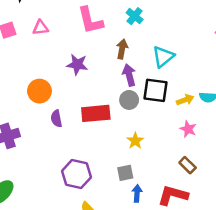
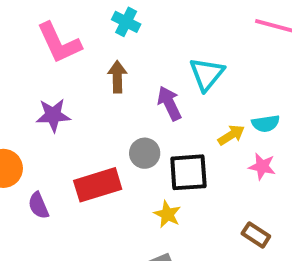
cyan triangle: (163, 57) -> (207, 74), moved
purple arrow: (129, 75) -> (169, 103), moved
black square: (155, 90) -> (188, 172), moved
pink star: (188, 129) -> (262, 166), moved

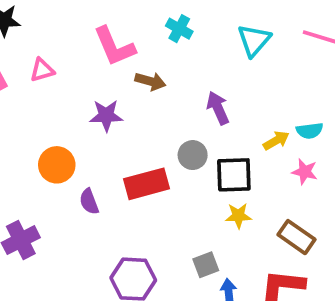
cyan triangle: (207, 74) -> (254, 40), moved
brown arrow: (117, 77) -> (150, 81), moved, turned 104
yellow star: (167, 214) -> (238, 216), moved, turned -30
brown rectangle: (256, 235) -> (297, 237), size x1.4

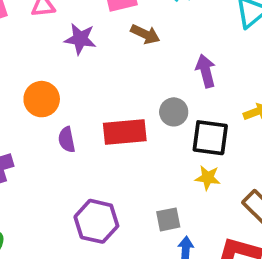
purple star: (106, 116) -> (80, 39), moved

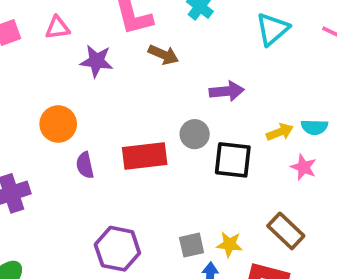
purple arrow: (206, 71) -> (227, 91), turned 100
yellow star: (208, 178) -> (229, 244), moved

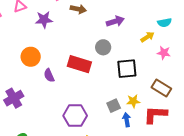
cyan semicircle: (314, 127) -> (164, 23), moved
red rectangle: (145, 156) -> (79, 64), turned 35
black square: (233, 160) -> (127, 69), moved

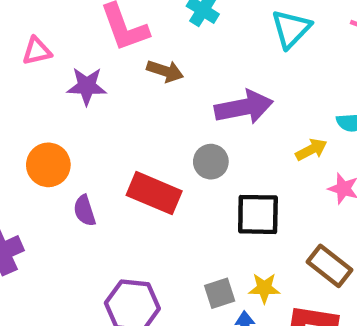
purple arrow: (115, 21) -> (244, 107), size x1.4

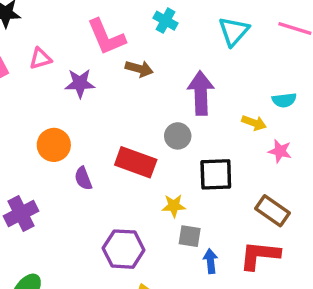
purple arrow: (244, 107) -> (201, 93), turned -78
yellow arrow: (311, 150) -> (254, 123), turned 50
yellow star: (264, 288) -> (174, 206), moved
gray square: (220, 293) -> (190, 236), turned 30

